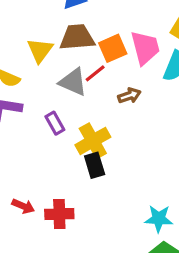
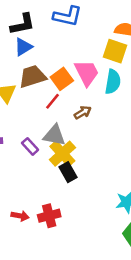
gray triangle: (73, 82) -> (54, 135), moved

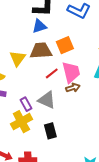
pink trapezoid: (87, 73) -> (71, 72), moved
orange square: (62, 79) -> (65, 45), moved
yellow cross: (62, 154) -> (21, 122), moved

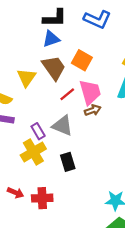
orange square: (65, 45) -> (82, 60), turned -36
brown trapezoid: (41, 51) -> (54, 68), turned 60

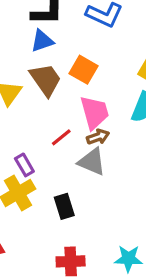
red line: (67, 94) -> (61, 137), moved
gray triangle: (62, 126) -> (92, 162), moved
red cross: (42, 198) -> (71, 261), moved

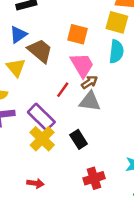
blue triangle: (42, 41) -> (18, 35), moved
orange square: (84, 70) -> (78, 34), moved
purple rectangle: (24, 165) -> (41, 117), size x1.6

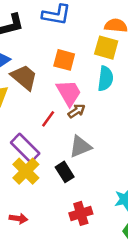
gray triangle: (90, 101) -> (80, 147), moved, turned -30

